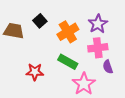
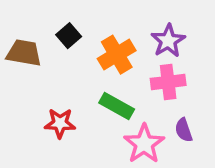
purple semicircle: (108, 67) -> (184, 130), moved

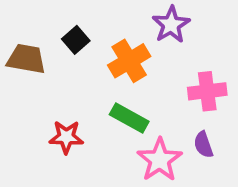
purple star: (168, 41) -> (171, 25), moved
pink cross: (168, 82) -> (207, 91), moved

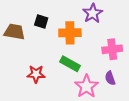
black square: (76, 40) -> (41, 22), turned -32
orange cross: (129, 61) -> (70, 33), turned 30

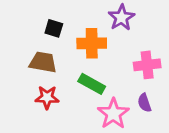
brown trapezoid: (14, 32) -> (43, 62), moved

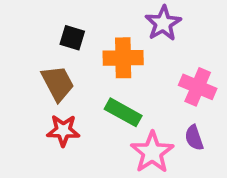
brown trapezoid: (43, 62) -> (58, 83), turned 52
pink cross: (147, 65) -> (198, 87), turned 30

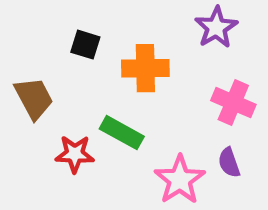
purple star: (163, 23) -> (216, 27), moved
brown trapezoid: (58, 83) -> (34, 98), moved
green rectangle: (123, 112) -> (122, 133), moved

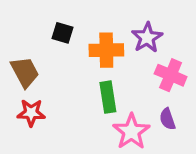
purple star: (216, 27) -> (147, 38), moved
green rectangle: (122, 133) -> (108, 97), moved, turned 52
red star: (75, 154) -> (31, 113), moved

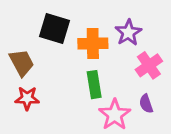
black square: (62, 33) -> (54, 28), size x1.6
pink cross: (171, 75) -> (149, 65), turned 32

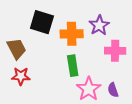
pink cross: (149, 65) -> (115, 51), turned 36
purple semicircle: (146, 104) -> (113, 90), moved

